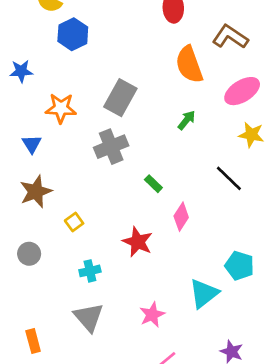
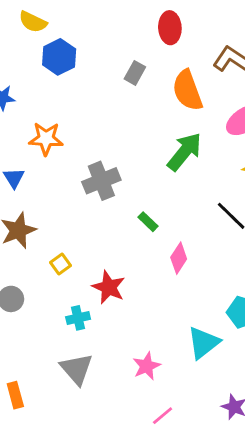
gray rectangle: (120, 98) -> (135, 73), moved, size x0.6
green arrow: (187, 120) -> (184, 152), size x1.8
red star: (138, 242) -> (109, 287), moved

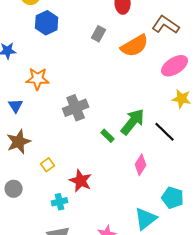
orange semicircle: (187, 90) -> (135, 46), turned -100
green arrow: (184, 152) -> (133, 122), moved
pink diamond: (179, 258) -> (141, 165), moved

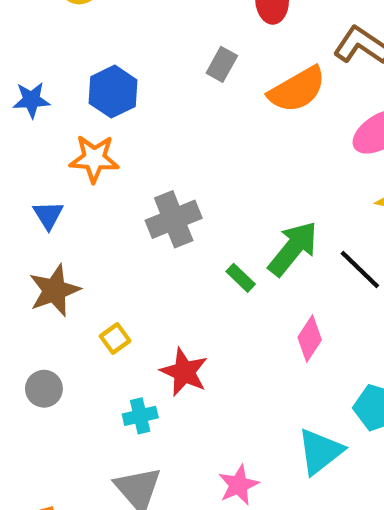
blue hexagon: (47, 23) -> (113, 92), moved

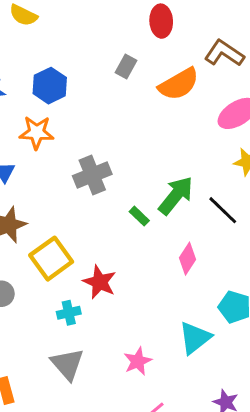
yellow square: (115, 339) -> (51, 259), size x2.0

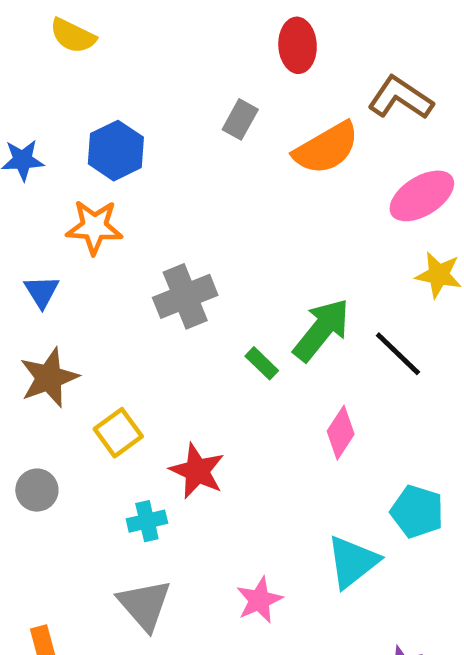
yellow square: (51, 259) -> (118, 433), size x0.7

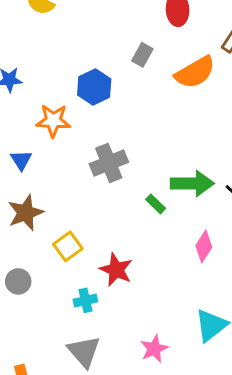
blue hexagon: (116, 151) -> (94, 87), moved
green arrow: (321, 330) -> (192, 183), turned 51

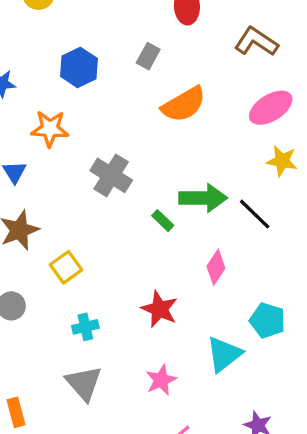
orange semicircle: (195, 72) -> (184, 104), moved
blue hexagon: (94, 87) -> (79, 67), moved
gray cross: (109, 163) -> (111, 175), turned -36
red star: (116, 270) -> (160, 309), moved

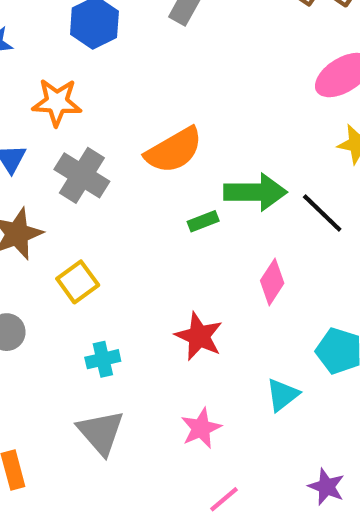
orange semicircle: (184, 104) -> (174, 150), moved
gray cross: (111, 175) -> (82, 175), moved
green rectangle: (163, 221) -> (203, 221), turned -65
cyan triangle: (224, 354) -> (283, 395), size x0.7

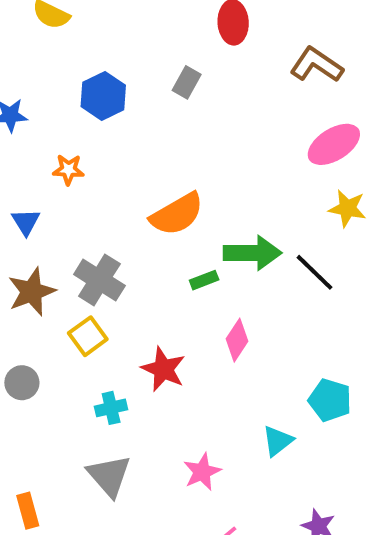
orange star: (57, 102) -> (68, 170), size x0.7
gray cross: (82, 175) -> (99, 280), moved
pink diamond: (272, 282) -> (237, 340), moved
red star: (199, 336) -> (163, 369), moved

